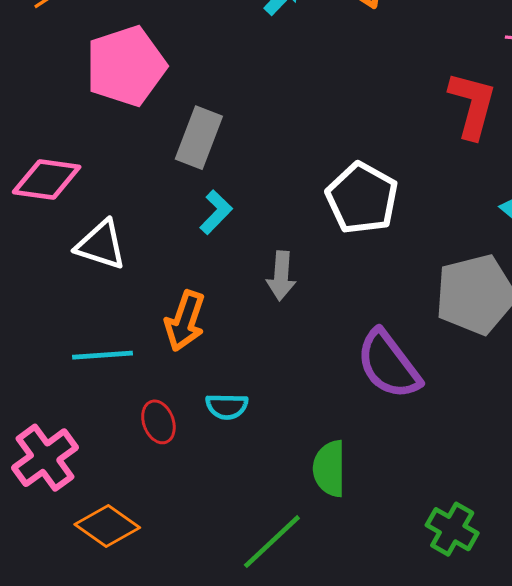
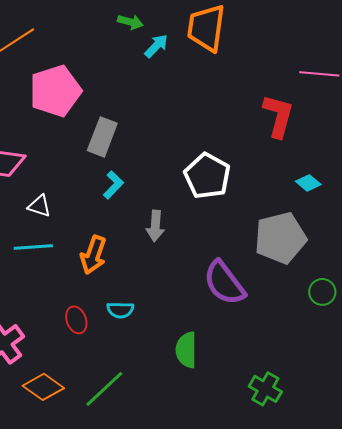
white triangle: (101, 245) -> (39, 206), size x0.7
cyan line: (103, 355) -> (33, 247), moved
green line: (272, 542) -> (104, 389), moved

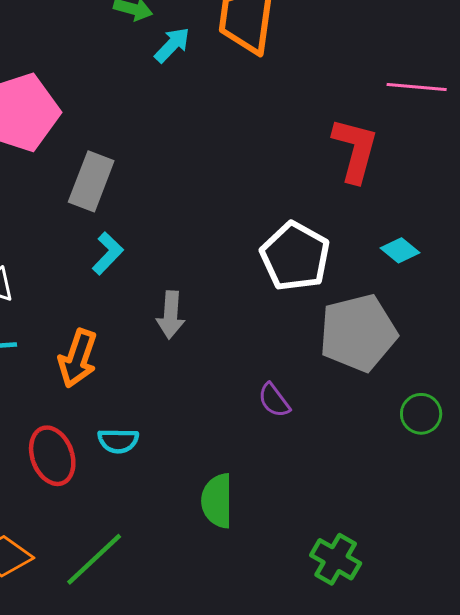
white pentagon: (207, 176) -> (295, 256), moved
purple semicircle: (224, 283) -> (274, 400), size x0.5
red ellipse: (76, 320) -> (52, 456), size x1.4

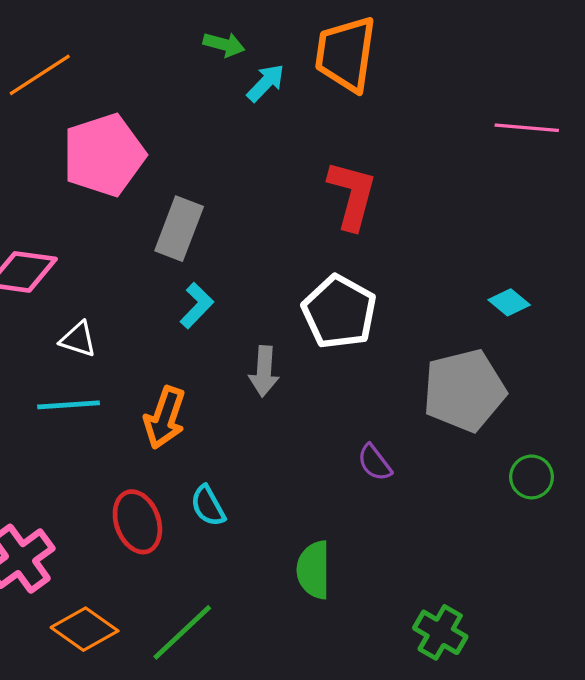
red L-shape: (355, 150) -> (352, 195), moved
white pentagon: (295, 256) -> (339, 312), moved
cyan semicircle: (118, 441) -> (208, 506), turned 60

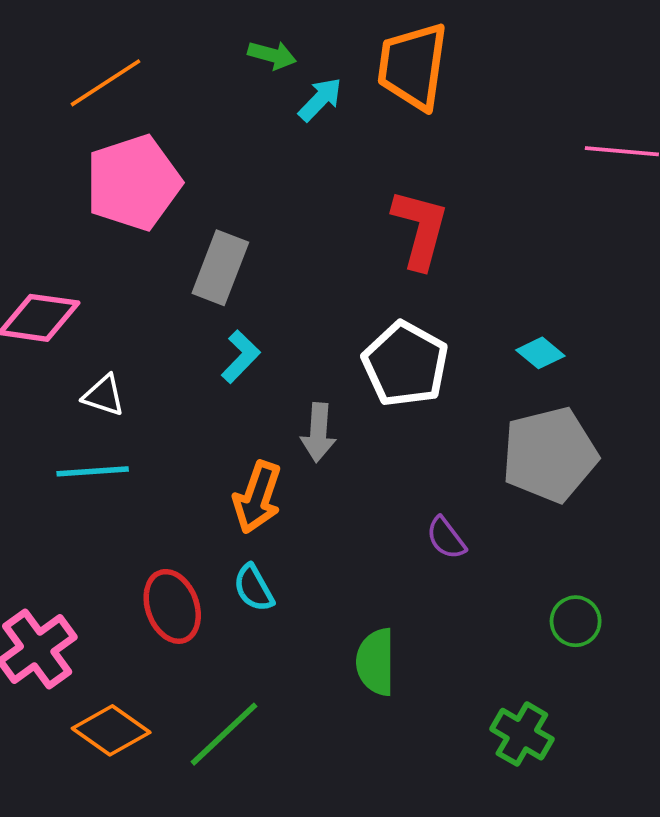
orange line: (40, 75) -> (106, 83), moved
cyan diamond: (509, 302) -> (540, 353), moved
orange arrow: (165, 418) -> (257, 497), moved
green circle: (532, 477) -> (576, 621), moved

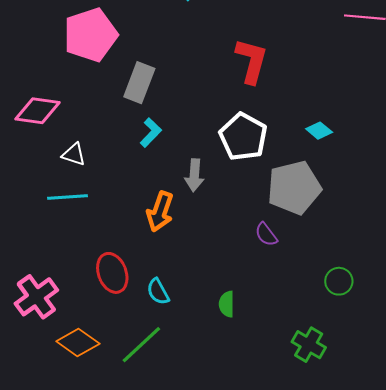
gray pentagon: (550, 455) -> (294, 188), moved
cyan semicircle: (254, 588) -> (158, 292), moved
green semicircle: (376, 662) -> (227, 304), size x0.7

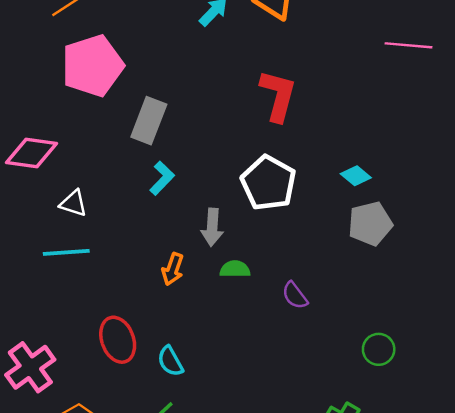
gray pentagon: (294, 188) -> (370, 224), moved, size x0.7
orange arrow: (160, 212) -> (173, 269), size x0.7
green semicircle: (227, 304) -> (235, 269), moved, turned 90

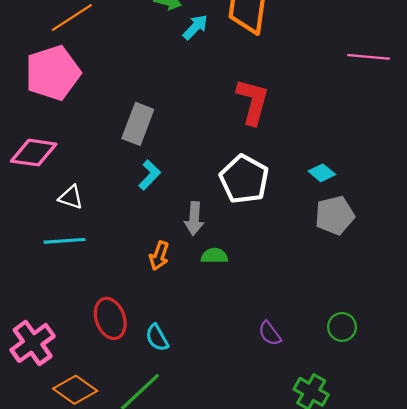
pink pentagon: (93, 66) -> (53, 73), moved
purple semicircle: (295, 295) -> (270, 333), moved

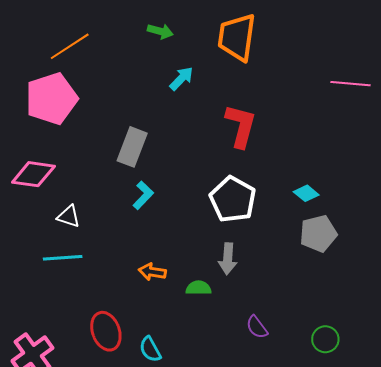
cyan arrow: (195, 27) -> (181, 79), moved
gray arrow: (194, 219) -> (228, 259), moved
orange arrow: (159, 256) -> (152, 272), turned 80
green semicircle: (214, 256) -> (199, 288), moved
purple semicircle: (270, 333) -> (257, 327), moved

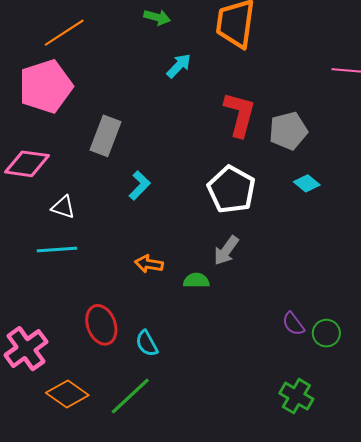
gray rectangle: (132, 147) -> (105, 136), moved
gray pentagon: (318, 234) -> (288, 131), moved
gray arrow: (228, 259) -> (226, 251), turned 32
purple semicircle: (257, 327) -> (293, 324), moved

